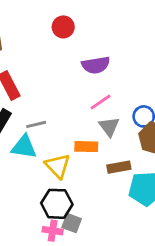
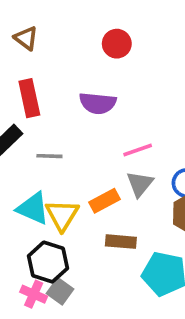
purple semicircle: (96, 65) -> (98, 103), moved
cyan triangle: (24, 147) -> (33, 208), moved
orange rectangle: (86, 147) -> (105, 201), turned -45
brown rectangle: (119, 167) -> (121, 242), moved

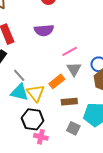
gray line: (49, 156) -> (19, 75), moved, turned 56
gray square: (60, 291) -> (73, 128), moved
pink cross: (34, 294) -> (41, 137), moved

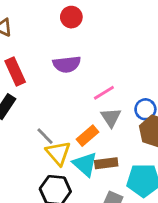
gray line: (19, 75) -> (45, 136), moved
cyan triangle: (19, 92) -> (85, 164), moved, turned 30

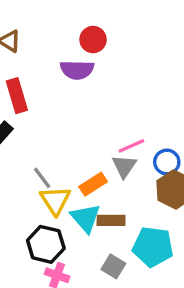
purple semicircle: (67, 64) -> (77, 70), moved
pink line: (104, 93) -> (131, 146), moved

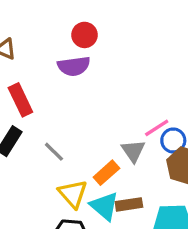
pink line: (131, 146) -> (157, 128), moved
gray line: (42, 178) -> (54, 152), moved

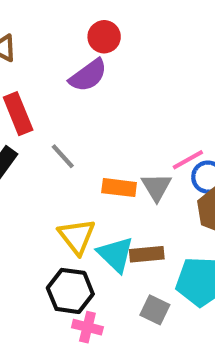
purple semicircle: (74, 66) -> (88, 75), turned -32
gray line: (54, 152) -> (63, 156), moved
orange rectangle: (106, 173) -> (119, 188), moved, turned 45

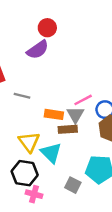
gray line: (63, 156) -> (22, 96), turned -35
pink line: (188, 160) -> (83, 100), moved
brown rectangle: (147, 254) -> (68, 129), moved

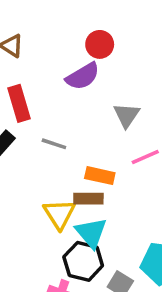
gray triangle: (75, 115) -> (127, 115), moved
brown rectangle: (68, 129) -> (88, 199), moved
black hexagon: (25, 173) -> (83, 261), moved

